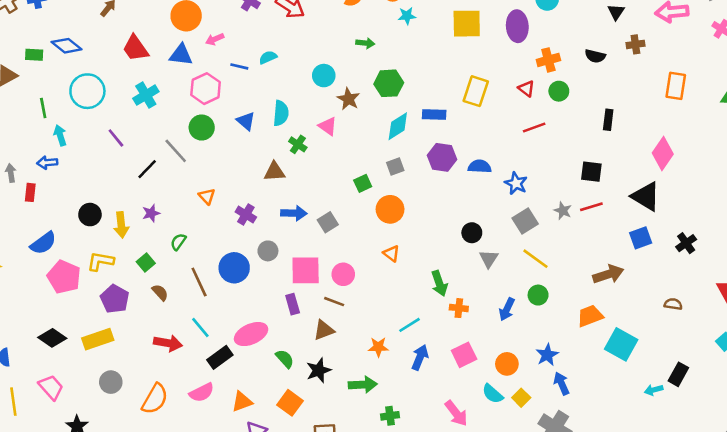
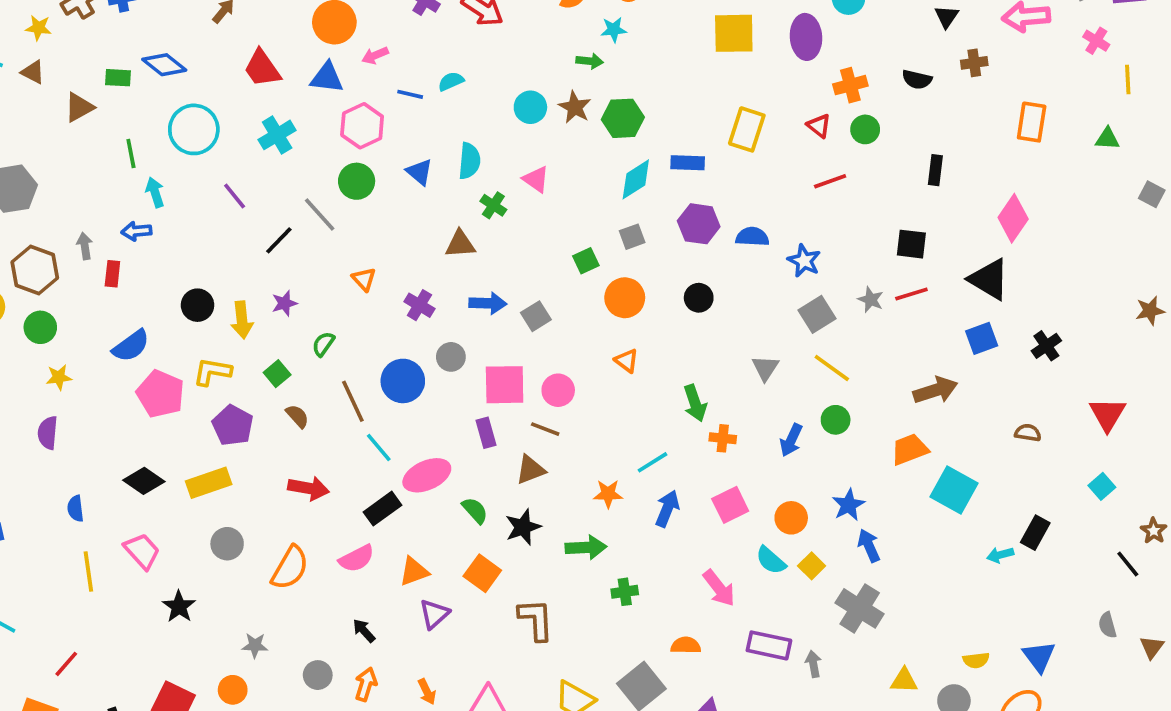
cyan star: (407, 16) -> (614, 30), moved
brown star: (348, 99) -> (575, 107), moved
black circle: (472, 233) -> (699, 298), moved
cyan line: (200, 328) -> (379, 448), moved

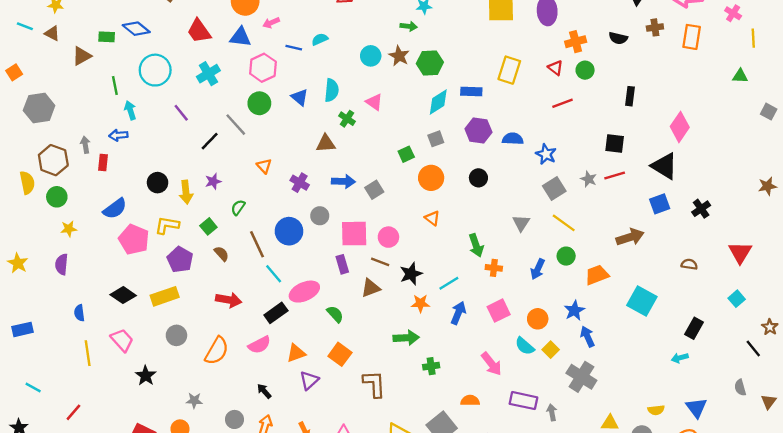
orange rectangle: (1032, 122) -> (692, 37), moved
orange trapezoid: (910, 449) -> (597, 275), moved
black star: (523, 527) -> (411, 274), moved
cyan arrow: (1000, 555) -> (680, 358), moved

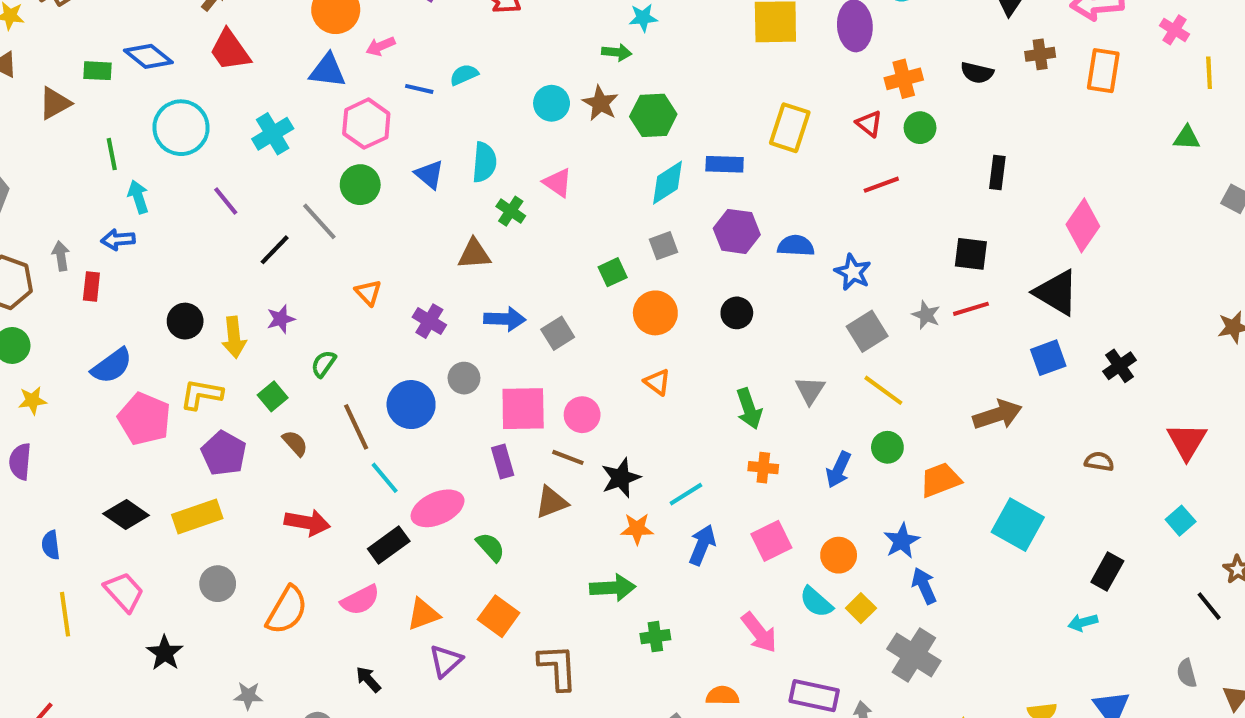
red trapezoid: (199, 31) -> (230, 50), moved
green arrow: (476, 245) -> (749, 409), moved

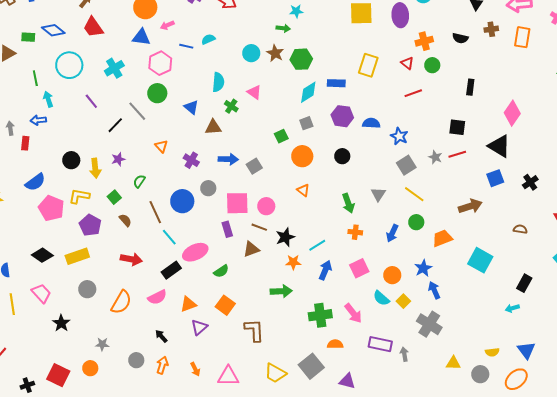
blue triangle: (429, 174) -> (191, 107), moved
green semicircle: (490, 547) -> (221, 271), turned 98
green cross: (655, 637) -> (320, 315), moved, size x1.6

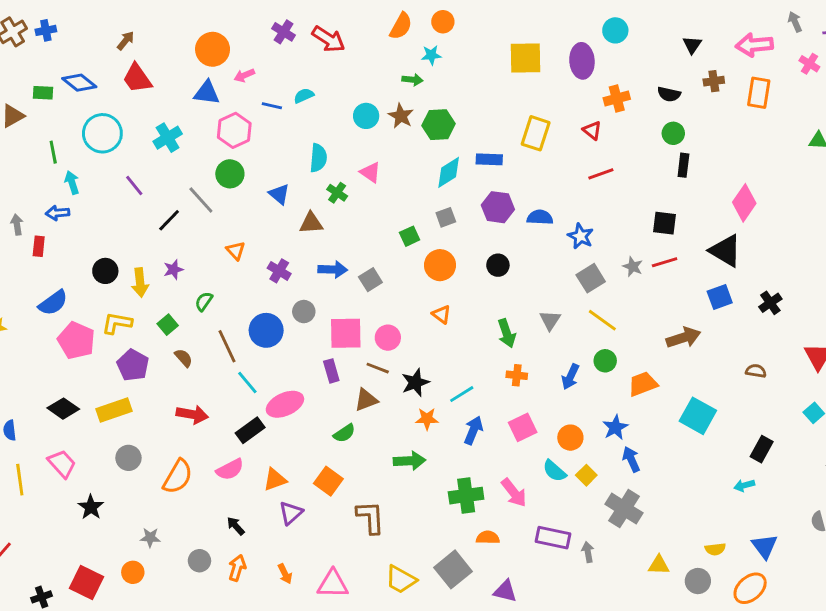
green circle: (432, 65) -> (673, 133), moved
green semicircle: (221, 271) -> (344, 433), moved

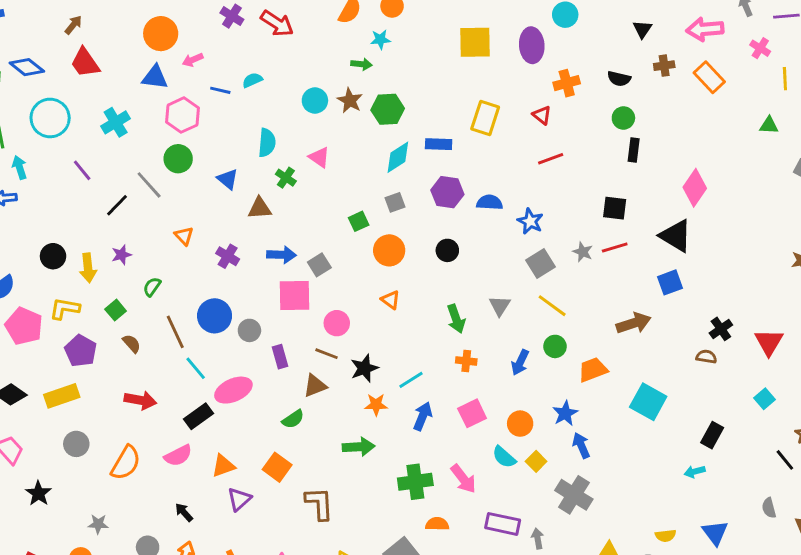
orange rectangle: (759, 93) -> (709, 77), turned -52
black cross: (770, 303) -> (721, 329), moved
gray circle: (304, 312) -> (249, 330), moved
pink square: (346, 333) -> (295, 295), moved

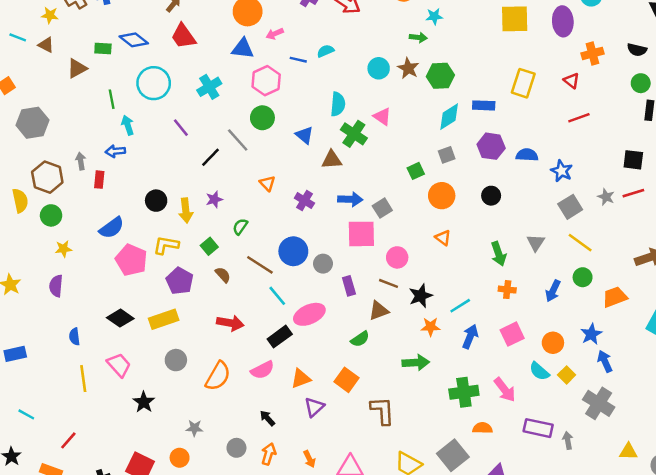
green cross: (286, 178) -> (354, 134), size x1.5
brown line: (175, 332) -> (260, 265), turned -32

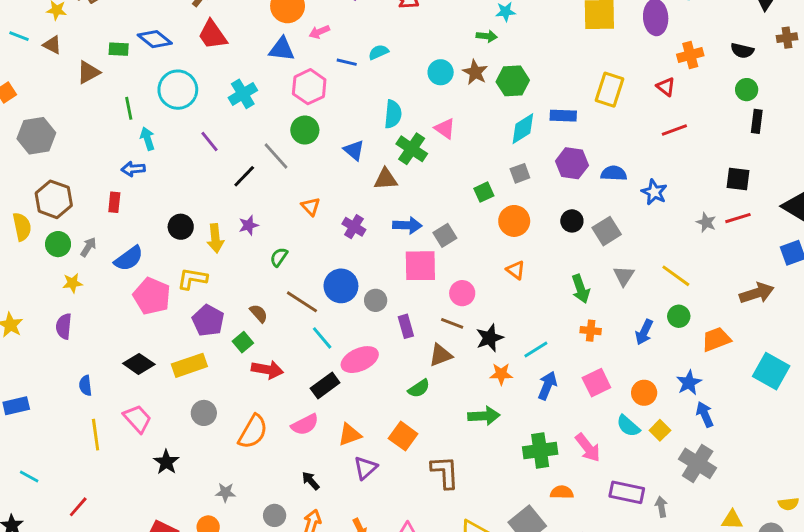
gray arrow: (81, 161) -> (88, 247), moved, turned 42
gray square: (570, 207) -> (607, 231), moved
green square: (209, 246) -> (243, 342), moved

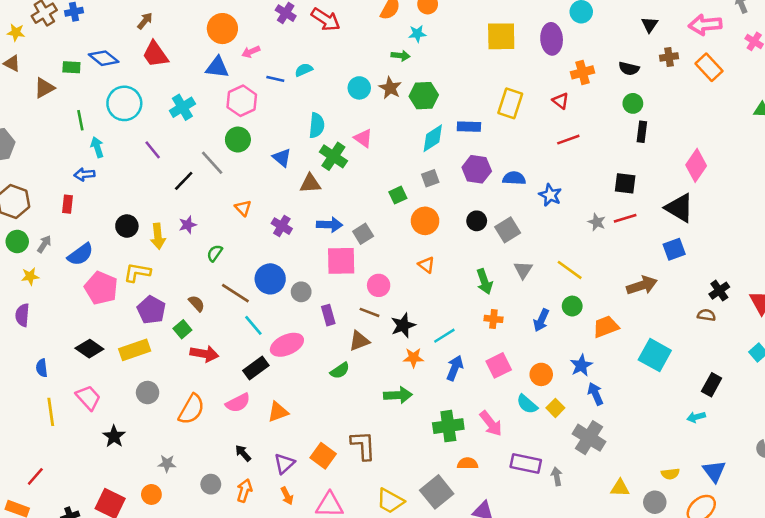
orange square: (403, 436) -> (323, 456), moved
purple triangle: (365, 468) -> (284, 463), moved

